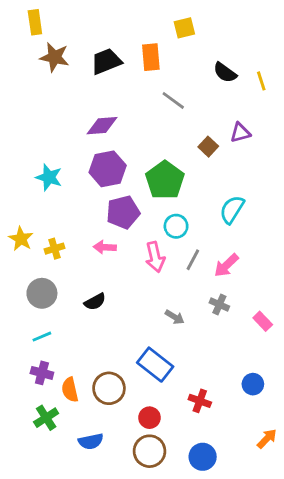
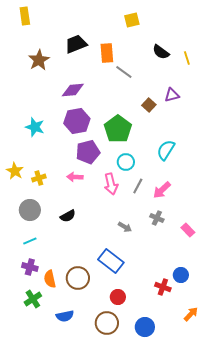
brown star: (54, 57) -> (39, 60), moved, turned 30
orange rectangle: (151, 57) -> (107, 53), moved
red cross: (200, 401) -> (163, 287), moved
red circle: (150, 418) -> (118, 297), moved

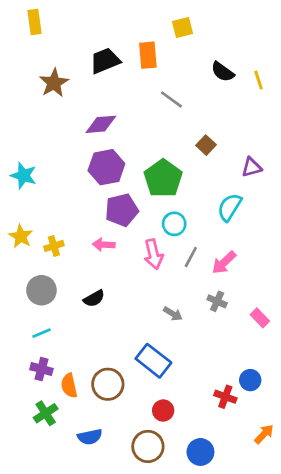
orange rectangle: (107, 53) -> (148, 55), moved
purple triangle: (172, 95) -> (252, 167), moved
cyan star: (35, 127) -> (23, 175), moved

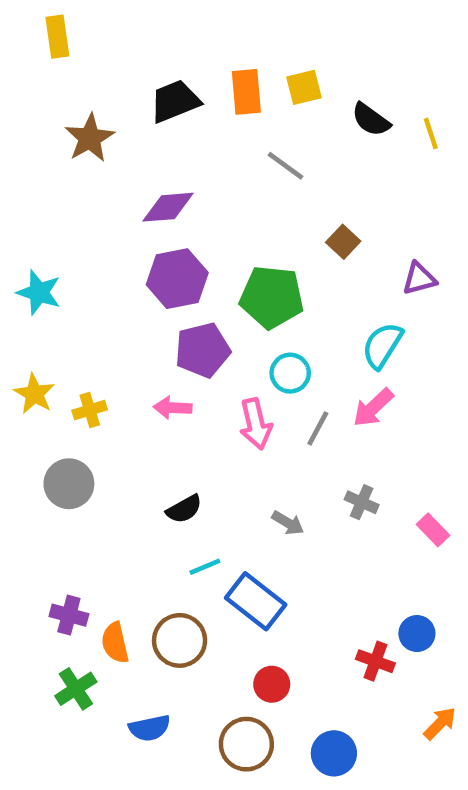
yellow square: (182, 28) -> (304, 87), moved
green pentagon: (163, 178) -> (272, 297), turned -30
pink arrow: (224, 263) -> (373, 408), moved
black semicircle: (94, 299) -> (184, 509), moved
cyan line: (41, 333) -> (205, 567), moved

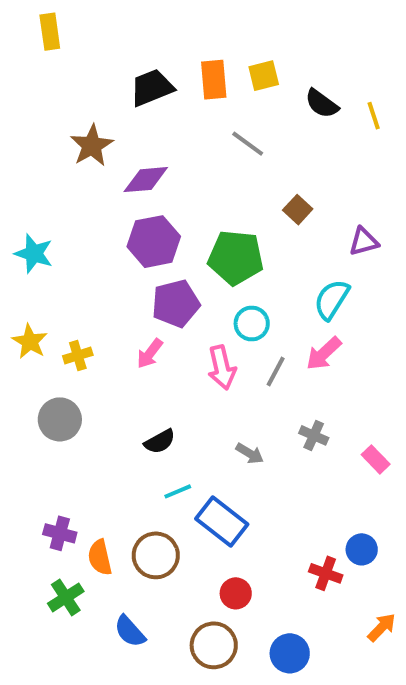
brown star: (90, 138) -> (92, 146), moved
pink arrow: (173, 408) -> (150, 353), turned -56
blue semicircle: (150, 728) -> (130, 631), turned 60

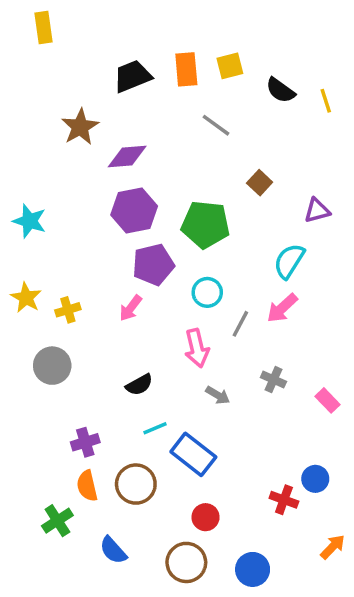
cyan circle: (252, 324) -> (207, 292), moved
pink arrow: (222, 367) -> (197, 348), moved
purple cross: (60, 533) -> (85, 442), moved, turned -32

